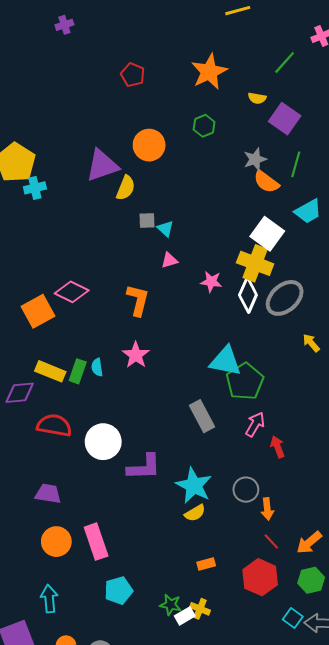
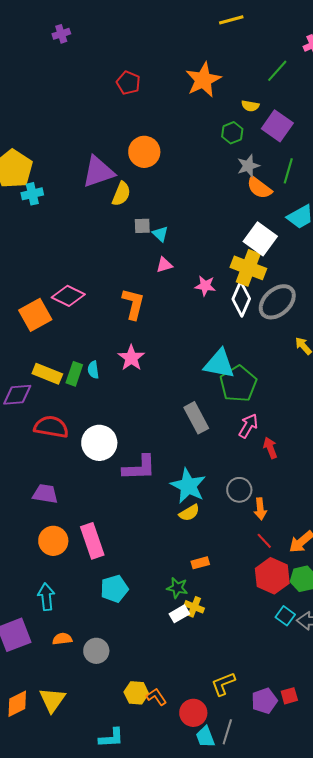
green hexagon: (204, 126) -> (232, 133), moved
red hexagon: (260, 577) -> (272, 576), moved
green star: (170, 605) -> (177, 588), moved

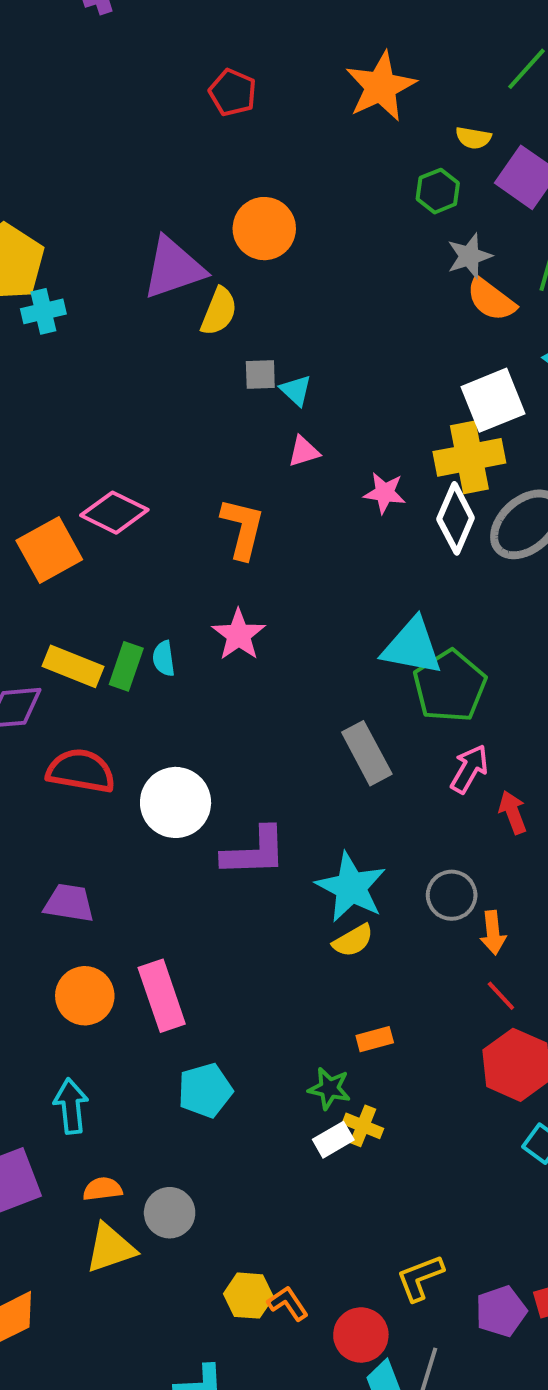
white square: (260, 239) -> (493, 400), turned 32
yellow cross: (248, 268) -> (469, 457), turned -32
yellow triangle: (52, 700) -> (110, 1248), moved, turned 36

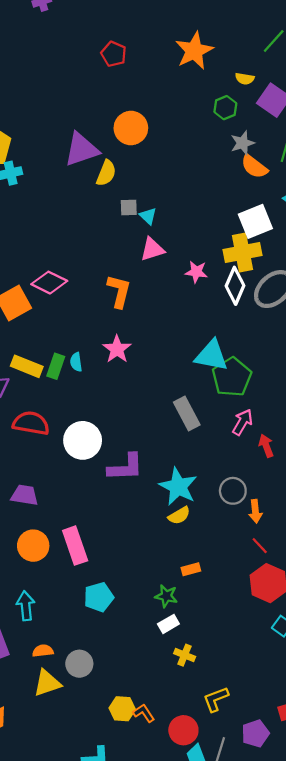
pink triangle: (304, 451) -> (152, 249), size x1.4
yellow cross: (363, 1126) -> (185, 655), moved
purple pentagon: (501, 1311) -> (255, 733), moved

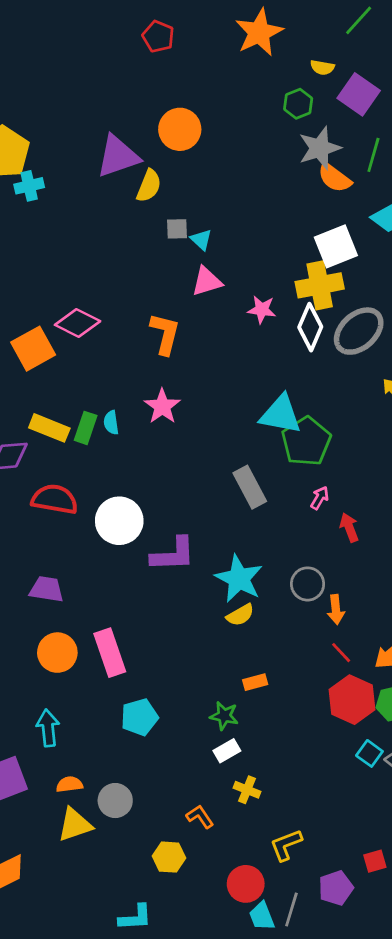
gray star: (243, 143) -> (320, 148), size x1.4
pink arrow: (243, 422) -> (320, 498), size x0.7
orange L-shape: (144, 713) -> (200, 817), moved

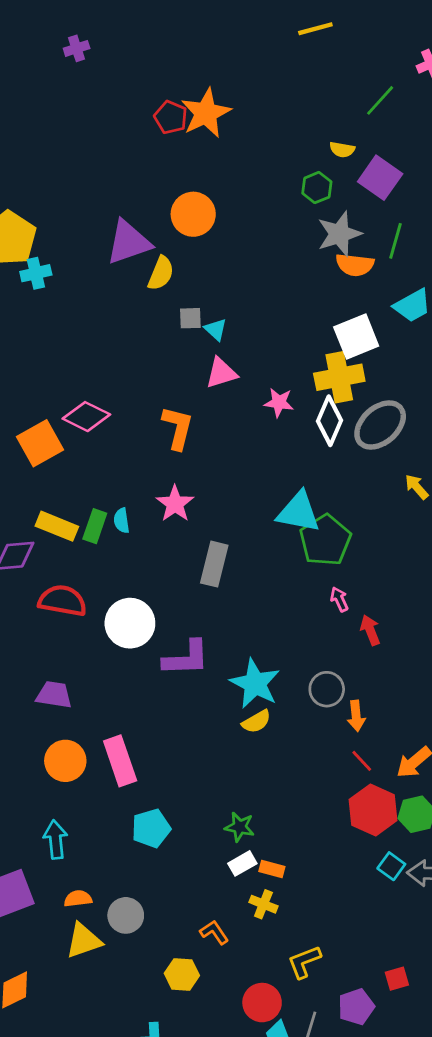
orange star: (259, 32) -> (206, 113), moved
orange semicircle: (334, 178) -> (355, 265), turned -30
gray rectangle: (250, 487) -> (214, 564), moved, turned 42
pink arrow: (320, 498) -> (339, 599), turned -55
orange rectangle: (255, 682) -> (272, 869), moved, turned 30

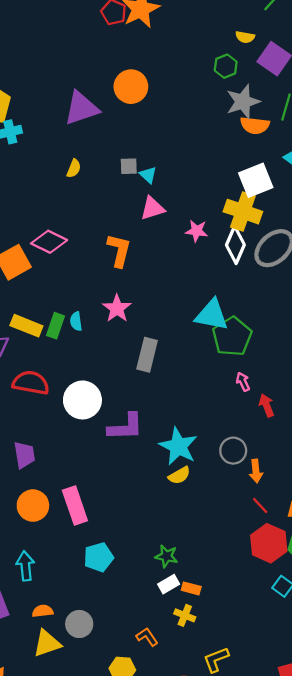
yellow semicircle: (161, 273) -> (74, 168), moved, size x0.7
yellow cross: (339, 377) -> (243, 212), turned 30
purple trapezoid: (54, 695) -> (24, 455), turned 72

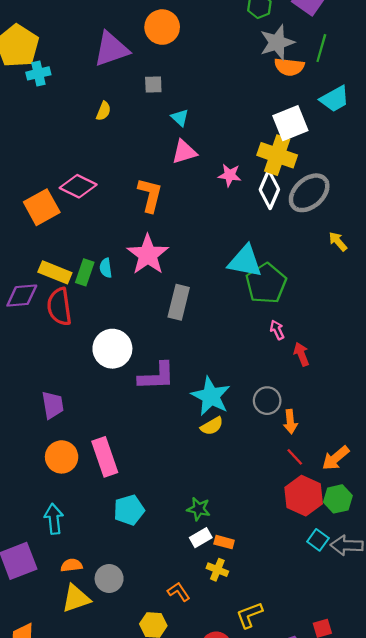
gray square: (129, 166) -> (153, 84), moved
pink star: (117, 308) -> (148, 255), size x1.4
red semicircle: (31, 383) -> (59, 307), moved, turned -108

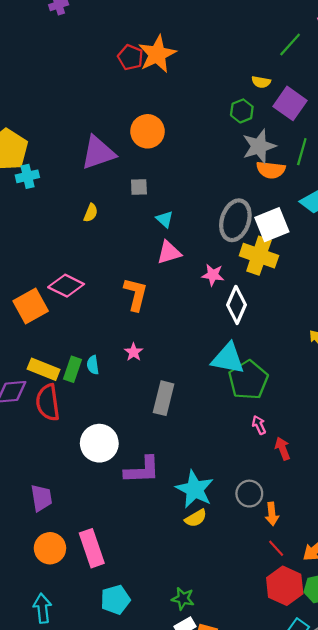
white diamond: (269, 189) -> (236, 305), moved
gray ellipse: (309, 193) -> (235, 220), moved, turned -30
pink star: (148, 255) -> (134, 352), size x0.5

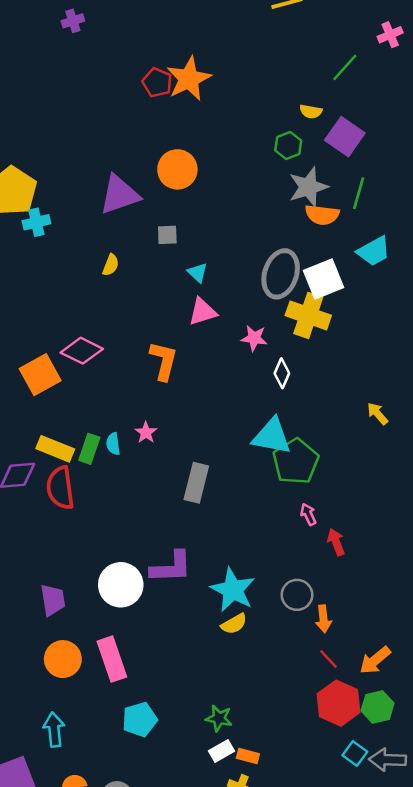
white diamond: (236, 305) -> (282, 373), size x0.7
pink star: (134, 352) -> (146, 432), moved
white circle: (99, 443) -> (121, 585), moved

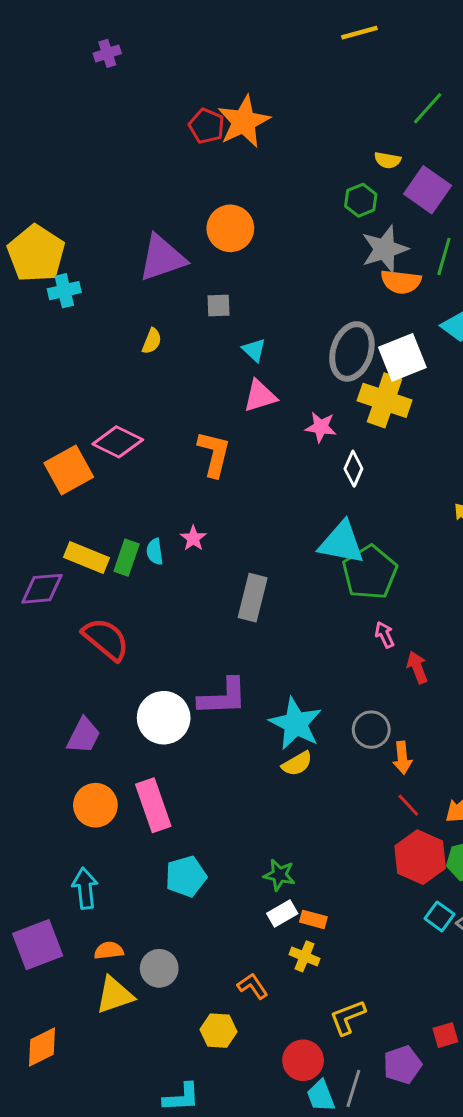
red semicircle: (60, 488) -> (106, 639), moved, turned 138
purple trapezoid: (53, 600) -> (84, 736), turned 36

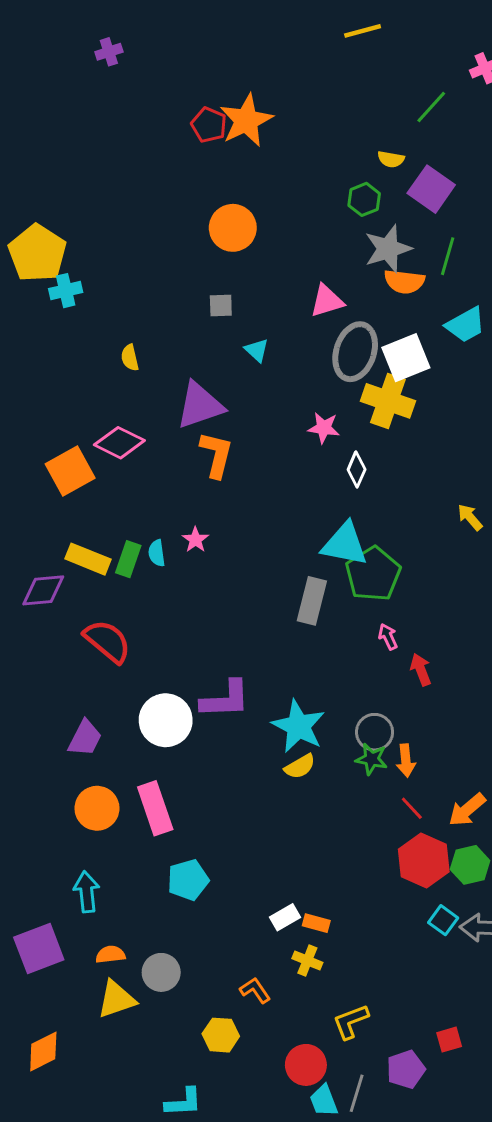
purple triangle: (162, 258) -> (200, 405), moved
yellow semicircle: (152, 341) -> (130, 358), moved, turned 145
pink triangle: (260, 396) -> (327, 301), moved
gray rectangle: (253, 598) -> (312, 601), moved
green star: (279, 875) -> (372, 759), moved

